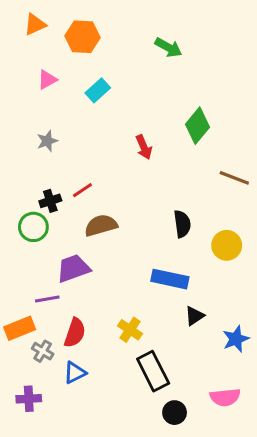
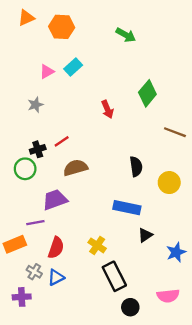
pink triangle: (47, 80) -> (47, 72), moved
gray cross: (43, 351) -> (34, 272), moved

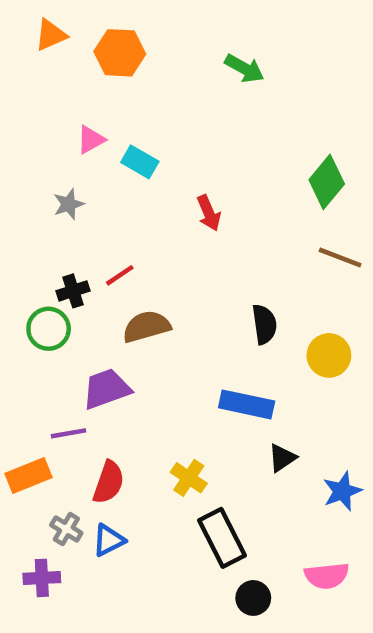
cyan rectangle: (73, 67) -> (140, 162), moved, turned 72
green diamond: (147, 93) -> (327, 182), moved

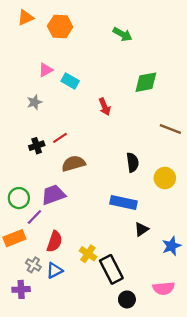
green diamond: (327, 182) -> (146, 82), moved, turned 40
green circle: (49, 329) -> (19, 198), moved
purple line: (69, 433) -> (34, 217), turned -36
yellow cross: (189, 478) -> (88, 254), moved

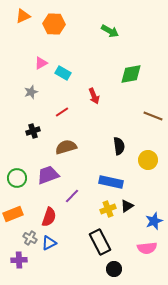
red line: (60, 138) -> (62, 112), moved
purple line: (34, 217) -> (72, 196), moved
yellow cross: (88, 254) -> (108, 209), moved, turned 35
pink semicircle: (164, 288) -> (147, 248), moved

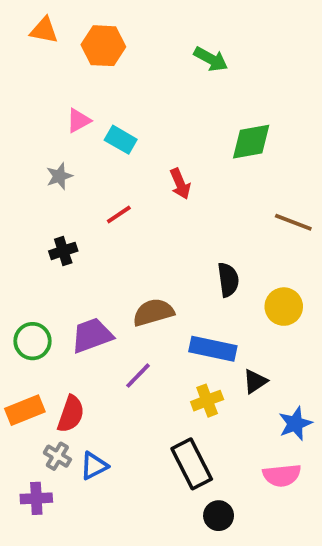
orange triangle: (23, 16) -> (44, 30), turned 35
brown semicircle: (66, 147) -> (153, 312), moved
black triangle: (127, 206) -> (255, 381), moved
red semicircle: (49, 217) -> (71, 414), moved

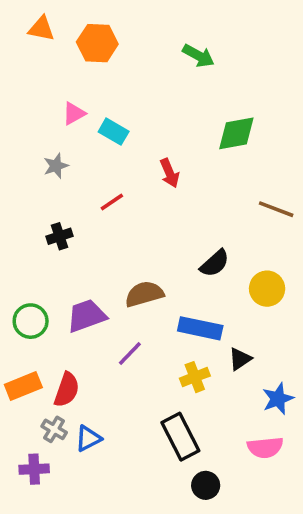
black semicircle: (228, 280) -> (215, 263), turned 56

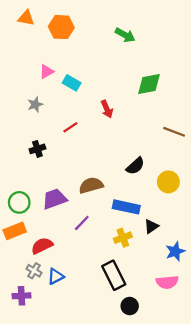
orange rectangle: (23, 386) -> (15, 231), moved
red semicircle: (67, 390) -> (42, 246), turned -135

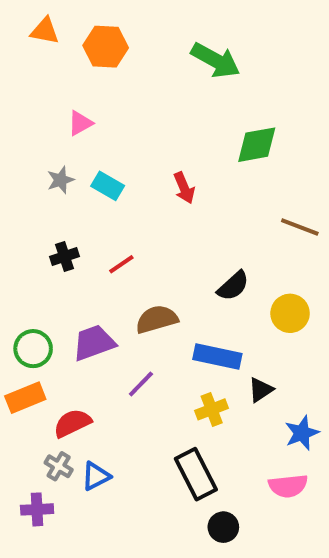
green arrow: (125, 35) -> (215, 60), size x1.4
cyan rectangle: (72, 83) -> (108, 186), moved
red line: (70, 127) -> (121, 264), moved

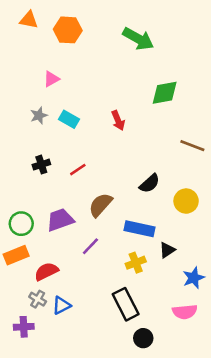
brown semicircle: (157, 319) -> (100, 205), turned -32

